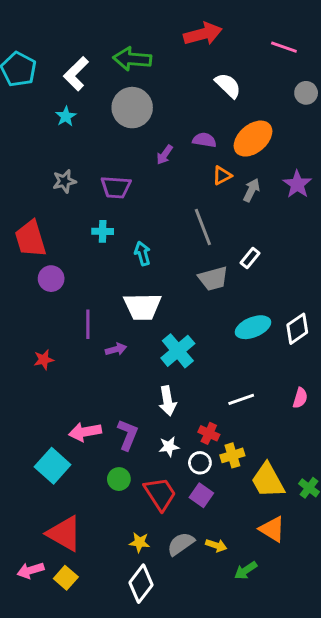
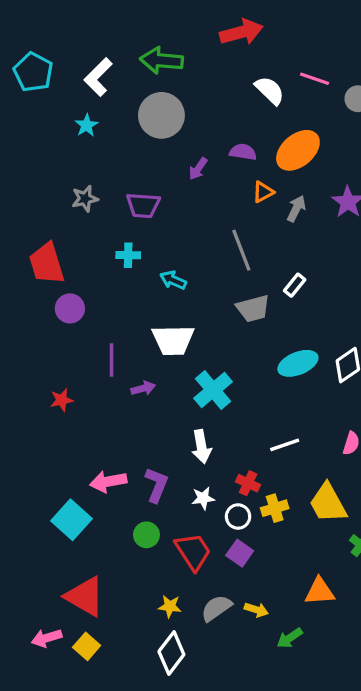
pink line: (284, 47) -> (315, 79), moved
cyan arrow: (142, 254) -> (173, 280), turned -50
yellow trapezoid: (268, 480) -> (328, 503), moved
orange triangle: (272, 529) -> (320, 591), turned -36

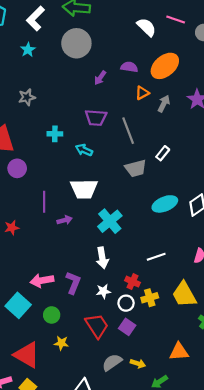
purple trapezoid: (143, 205) -> (96, 118), moved
green circle: (146, 535) -> (52, 315), moved
yellow star: (170, 606) -> (61, 343), moved

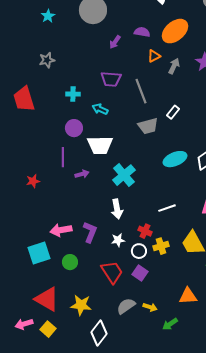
purple circle: (17, 168) -> (74, 128), moved
cyan square: (18, 305) -> (39, 253), turned 30
yellow star: (61, 343) -> (81, 305), moved, size x1.5

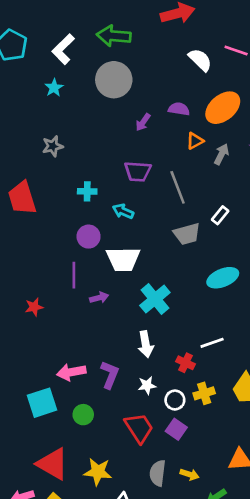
red cross: (145, 231) -> (186, 363), moved
gray semicircle: (126, 306) -> (158, 473), turned -48

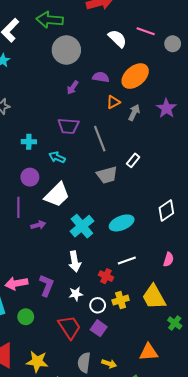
gray circle: (114, 80) -> (66, 50), moved
white trapezoid: (123, 259) -> (57, 195), turned -44
cyan ellipse: (223, 278) -> (122, 223), moved

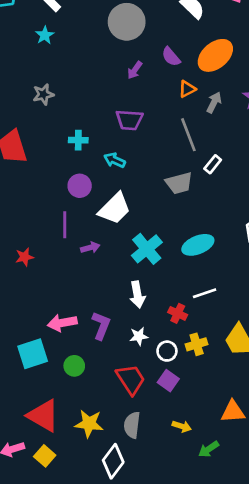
purple semicircle: (101, 77) -> (171, 57), turned -140
gray line: (100, 139) -> (188, 135), moved
gray semicircle: (84, 363) -> (132, 425), moved

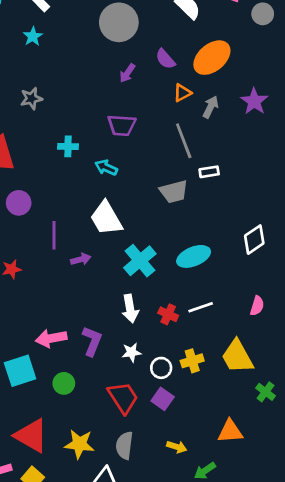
white rectangle: (213, 164) -> (209, 172), turned 42
purple circle: (80, 186) -> (19, 203), moved
white trapezoid: (115, 209) -> (106, 218), turned 105
red cross: (178, 313) -> (168, 314), moved

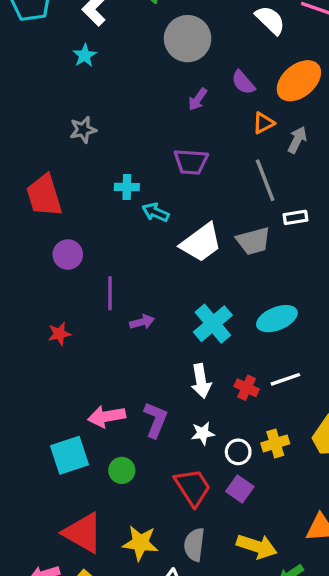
cyan arrow: (106, 168) -> (156, 212), moved
white trapezoid: (106, 218) -> (201, 243), moved, turned -96
yellow arrow: (177, 447) -> (257, 546), size x1.6

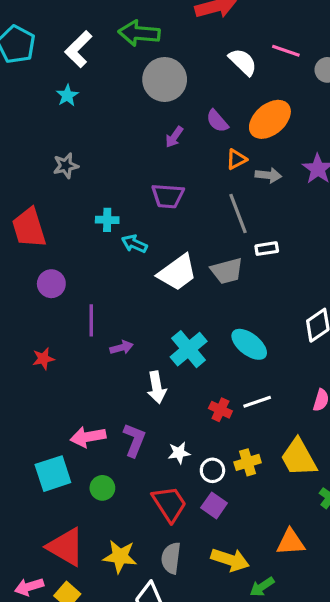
gray arrow: (297, 140) -> (268, 175), turned 70
cyan ellipse: (277, 319) -> (249, 344), turned 60
white arrow: (201, 381) -> (157, 387), moved

